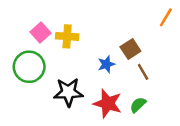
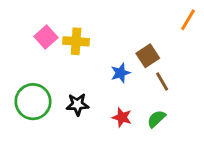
green circle: (29, 67) -> (33, 102), moved
black star: (68, 92) -> (77, 104), size x0.7
red star: (108, 103) -> (122, 117), size x0.6

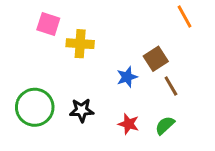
orange line: (188, 20) -> (185, 16), moved, turned -60
pink square: (46, 37) -> (48, 24), moved, turned -30

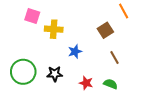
brown square: (156, 59) -> (105, 30), moved
blue star: (127, 77) -> (75, 51), moved
green semicircle: (165, 125) -> (110, 84), turned 64

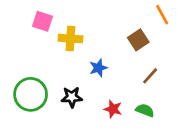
brown line: (115, 58) -> (150, 76), turned 72

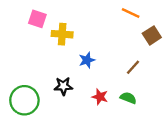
orange line: (162, 15) -> (131, 13), moved, turned -36
brown square: (138, 40) -> (152, 35), moved
green circle: (31, 94) -> (24, 100), moved

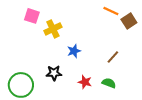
yellow cross: (62, 34) -> (53, 29), turned -30
brown square: (152, 35) -> (129, 21), moved

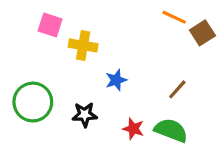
yellow cross: (53, 29) -> (83, 45), turned 36
green semicircle: (109, 83) -> (171, 130), size x1.5
green circle: (21, 85) -> (33, 102), moved

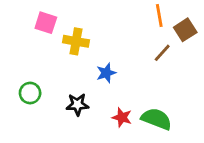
orange line: (174, 17) -> (159, 15), turned 55
brown line: (177, 89) -> (162, 53), moved
green circle: (33, 102) -> (30, 93), size x0.6

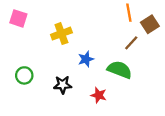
pink square: (46, 23) -> (18, 18), moved
yellow cross: (76, 41) -> (61, 34), turned -30
green semicircle: (156, 119) -> (120, 70), moved

